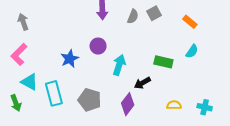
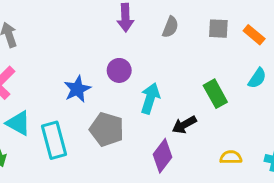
gray square: (154, 13) -> (218, 29), moved, turned 32
green rectangle: (163, 62) -> (215, 94), turned 48
gray pentagon: (90, 100) -> (107, 129), moved

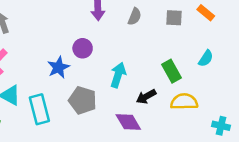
orange rectangle: (254, 35) -> (206, 13), moved
purple circle: (119, 70) -> (83, 48), moved
purple diamond: (163, 156) -> (128, 122), turned -68
yellow semicircle: (231, 157) -> (184, 102), moved, size x1.5

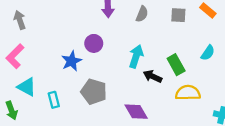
cyan arrow: (118, 75) -> (136, 56), moved
black arrow: (146, 97) -> (153, 76), moved, turned 54
cyan rectangle: (39, 109) -> (54, 100), size x0.6

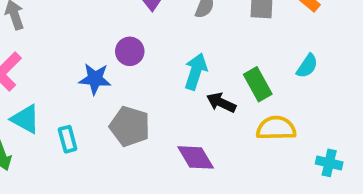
blue star: (71, 61) -> (95, 79), turned 30

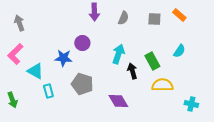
black arrow: (221, 103) -> (132, 71), turned 49
cyan triangle: (25, 119) -> (35, 71), moved

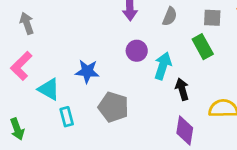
purple circle: (82, 43) -> (137, 51), moved
green rectangle: (152, 61) -> (203, 47), moved
purple diamond: (118, 101) -> (185, 130), moved, turned 40

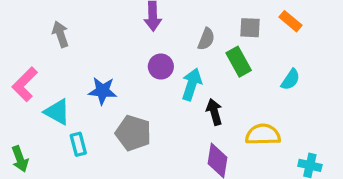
gray semicircle: (170, 16) -> (206, 39), moved
gray arrow: (27, 23) -> (60, 34), moved

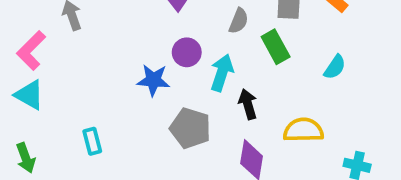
pink L-shape: (25, 84) -> (31, 50), moved
blue star: (103, 91) -> (153, 80), moved
cyan triangle: (57, 112) -> (29, 95), moved
gray pentagon: (133, 133) -> (190, 128), moved

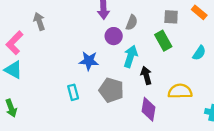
gray semicircle: (239, 21) -> (132, 23), moved
purple circle: (187, 52) -> (114, 36), moved
cyan rectangle: (92, 141) -> (73, 92), moved

